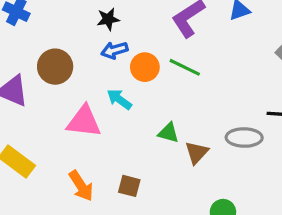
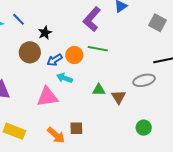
blue arrow: (114, 50) -> (55, 60), moved
brown circle: (55, 67) -> (30, 52), moved
brown square: (129, 186) -> (76, 128), moved

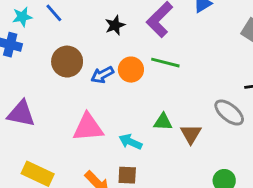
black star: (45, 33) -> (115, 25), moved
cyan arrow: (64, 78) -> (130, 142), moved
gray ellipse: (144, 80) -> (229, 112), turned 50

